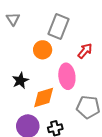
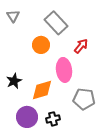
gray rectangle: (58, 27) -> (56, 23), turned -65
black star: (20, 81) -> (14, 81), moved

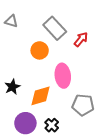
gray triangle: (13, 16) -> (11, 21), turned -40
red arrow: (81, 46) -> (81, 39), moved
black cross: (53, 119) -> (52, 125), turned -32

